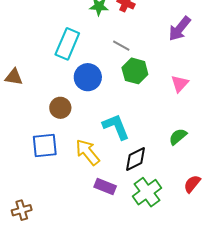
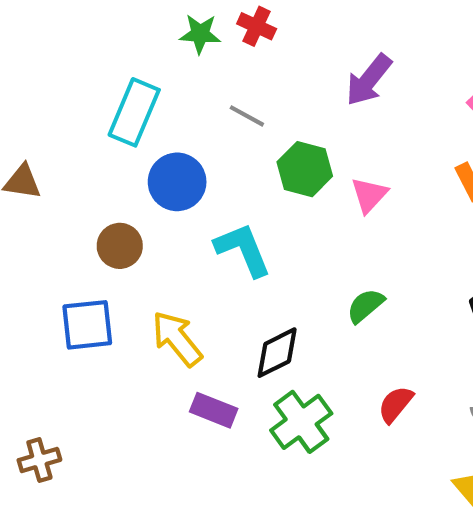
green hexagon: (135, 71) -> (305, 169), moved
cyan L-shape: (116, 127) -> (243, 250), moved

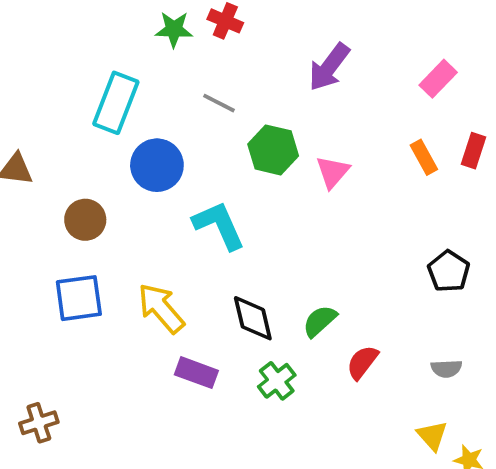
brown circle: (120, 246) -> (85, 220), moved
green semicircle: (366, 306) -> (320, 321), moved
black diamond: (277, 353) -> (253, 318), turned -75
green cross: (301, 422) -> (277, 381), size x0.7

